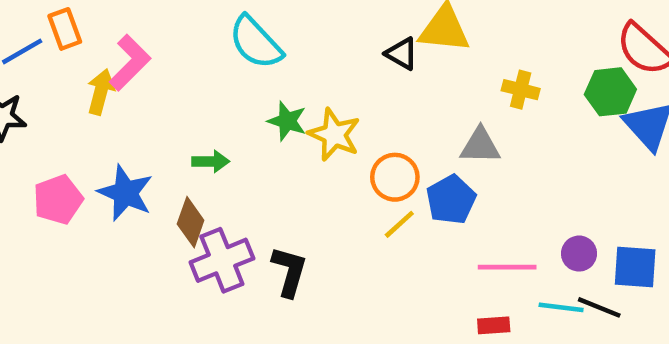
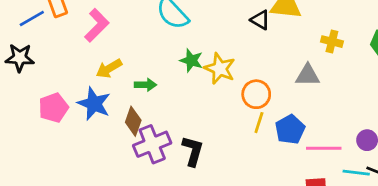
yellow arrow: (101, 92) -> (109, 69), moved, turned -135
blue pentagon: (451, 200) -> (290, 129), moved
yellow line: (399, 224) -> (259, 123), turned -30

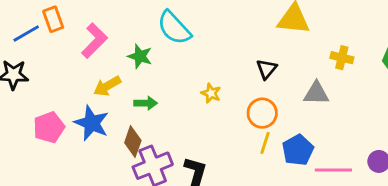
black triangle: (260, 20) -> (266, 69), moved, turned 40
green star: (191, 60) -> (140, 56), moved
yellow star: (220, 69) -> (211, 93), moved, size x0.6

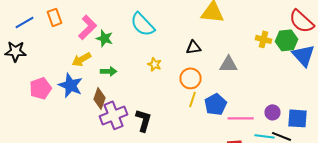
orange rectangle: (53, 19) -> (54, 17), moved
cyan semicircle: (174, 28) -> (142, 24), moved
pink L-shape: (94, 41) -> (88, 27), moved
yellow cross: (342, 58) -> (264, 39), moved
black triangle: (266, 69) -> (194, 47), turned 42

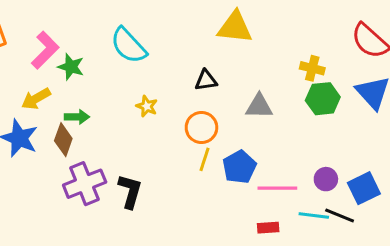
green hexagon: (286, 40) -> (323, 99), moved
brown diamond: (100, 98) -> (63, 140), moved
blue square: (298, 118) -> (364, 188), turned -30

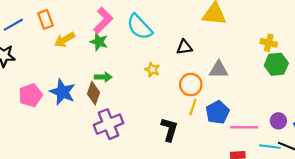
pink L-shape: (45, 50) -> (103, 20), moved
black triangle: (206, 80) -> (184, 47), moved
yellow arrow: (36, 99) -> (65, 40), moved
gray triangle: (259, 106) -> (219, 70), moved
black L-shape: (130, 191) -> (169, 129), moved

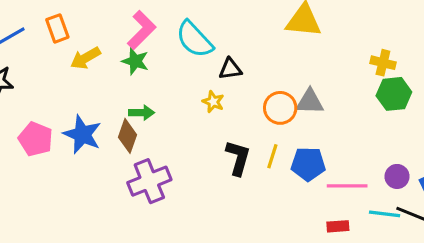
black triangle: (184, 47) -> (230, 69), moved
orange circle: (191, 85) -> (280, 108), moved
pink pentagon: (30, 95) -> (36, 139), turned -30
blue pentagon: (217, 112) -> (308, 164), turned 30
black L-shape: (169, 129) -> (238, 158), moved

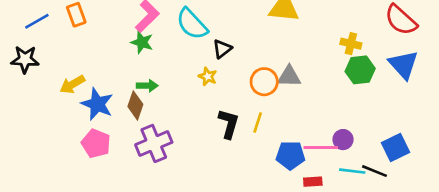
yellow arrow: (85, 58) -> (72, 84), moved
black triangle: (230, 69) -> (222, 49), turned -30
pink pentagon: (36, 139) -> (96, 143), moved
blue pentagon: (308, 164) -> (290, 155), moved
purple circle: (397, 176) -> (343, 140), moved

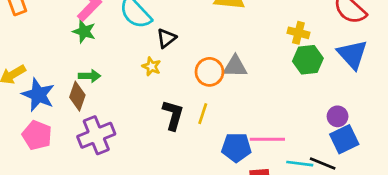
purple circle: (343, 140) -> (338, 116), moved

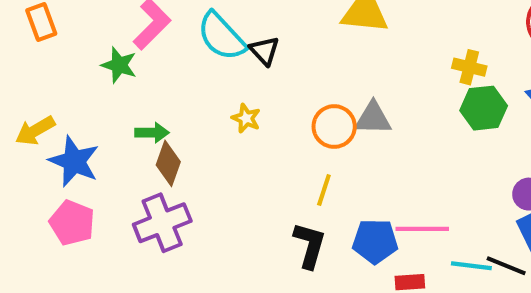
green star: (84, 31) -> (119, 65), moved
black triangle: (166, 38) -> (265, 51), moved, turned -35
brown diamond: (77, 96) -> (168, 163), moved
black L-shape: (173, 115) -> (310, 245), moved

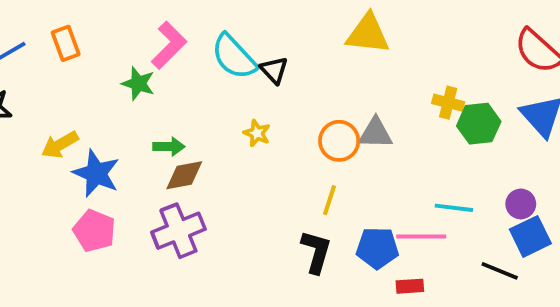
yellow cross: (469, 67) -> (448, 103), moved
brown diamond: (168, 163) -> (184, 175), turned 60
cyan line: (471, 266) -> (454, 208), moved

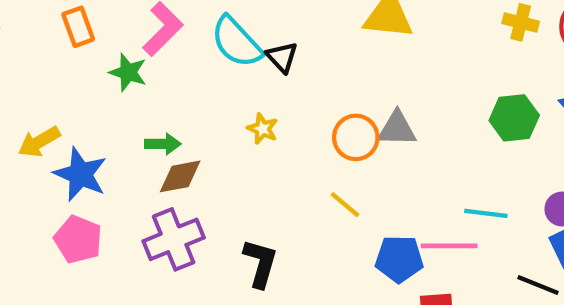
orange rectangle: (66, 43) -> (78, 27), moved
yellow cross: (448, 103) -> (521, 22), moved
yellow line: (330, 200) -> (345, 205), turned -68
black L-shape: (316, 252) -> (260, 263), moved

